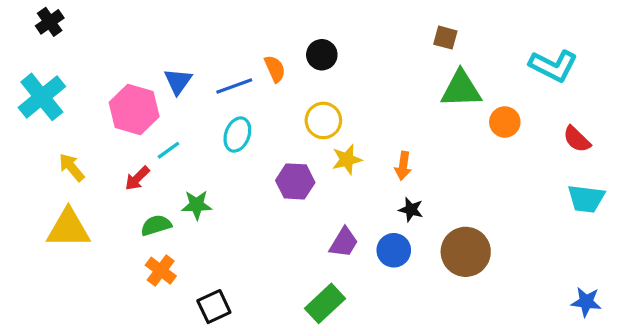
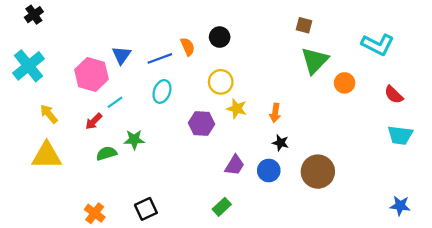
green triangle: (461, 89) -> (315, 61), turned -44
yellow star: (347, 160) -> (237, 109), turned 30
orange cross: (161, 271) -> (95, 213), moved
green rectangle: (325, 303) -> (222, 207), size x0.7

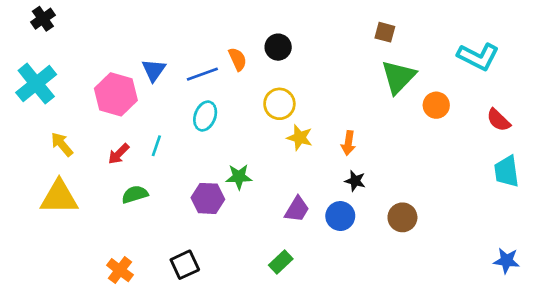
cyan line: (115, 102) -> (156, 146), moved, turned -35
purple hexagon: (201, 124) -> (208, 198), moved
cyan trapezoid: (400, 135) -> (507, 171), turned 75
green star: (134, 140) -> (239, 177), moved
brown circle: (318, 172) -> (402, 217), size x0.7

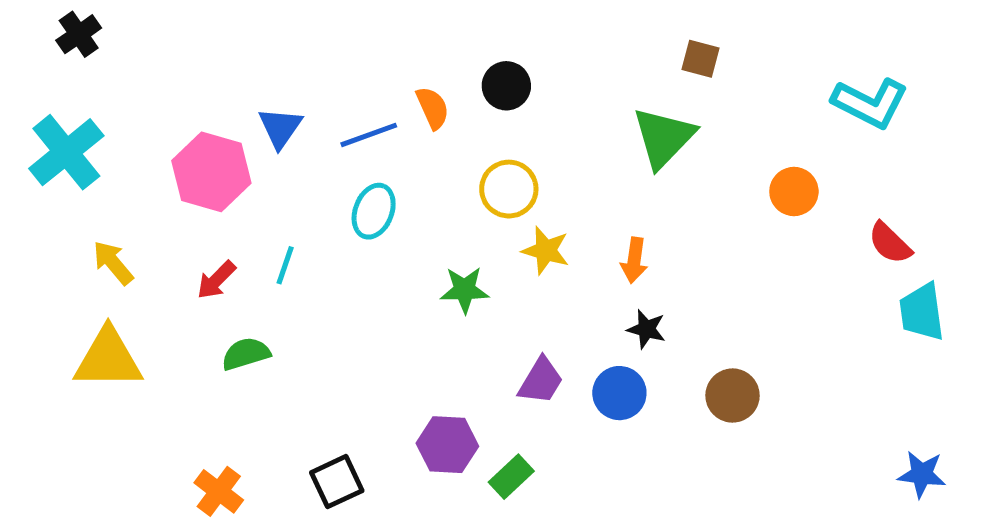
green triangle: (398, 77) -> (664, 137), moved
red semicircle: (498, 120) -> (890, 243), moved
green star: (239, 177) -> (465, 290), moved
purple hexagon: (208, 198) -> (447, 445), moved

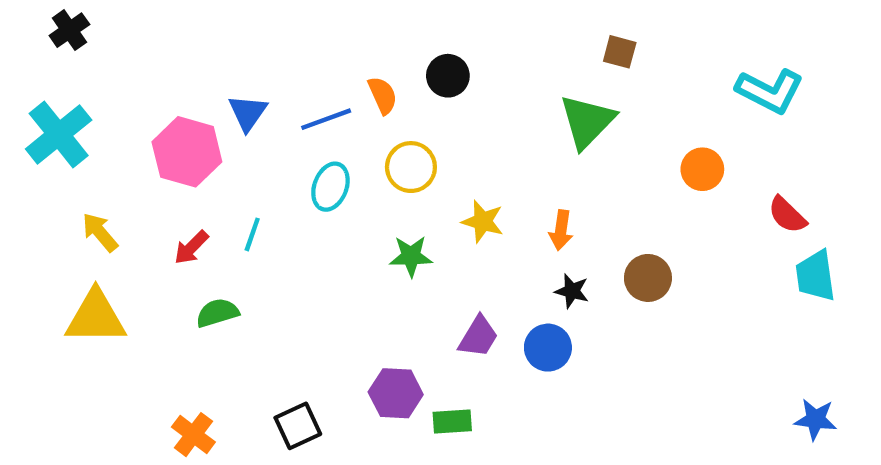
yellow circle: (509, 189) -> (411, 167), moved
brown circle: (733, 396) -> (648, 278), moved
green rectangle: (511, 477) -> (452, 422), turned 39

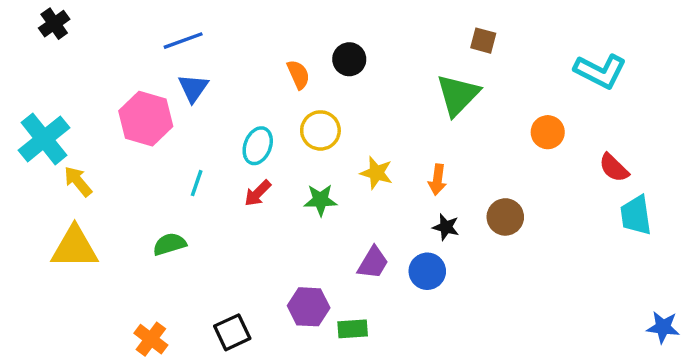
blue line: (326, 119) -> (183, 41), moved
cyan cross: (59, 134) -> (44, 139), moved
red arrow: (191, 248) -> (258, 193), moved
blue star: (815, 419) -> (663, 327), moved

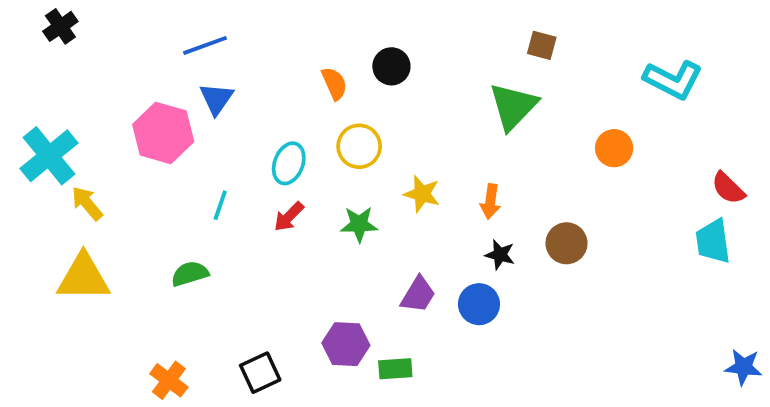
red semicircle: (614, 168) -> (728, 188), moved

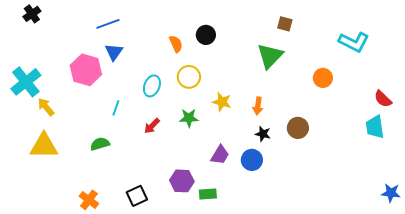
red arrow: (289, 217) -> (152, 126), moved

